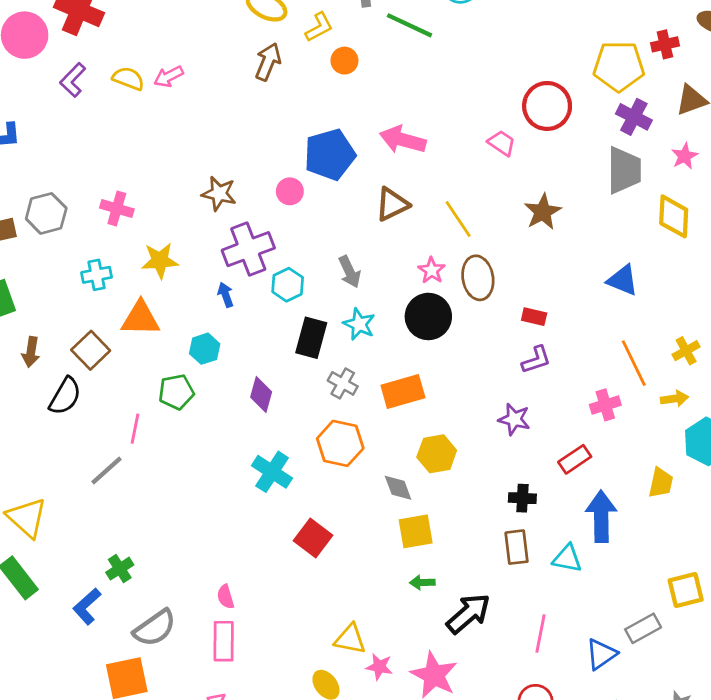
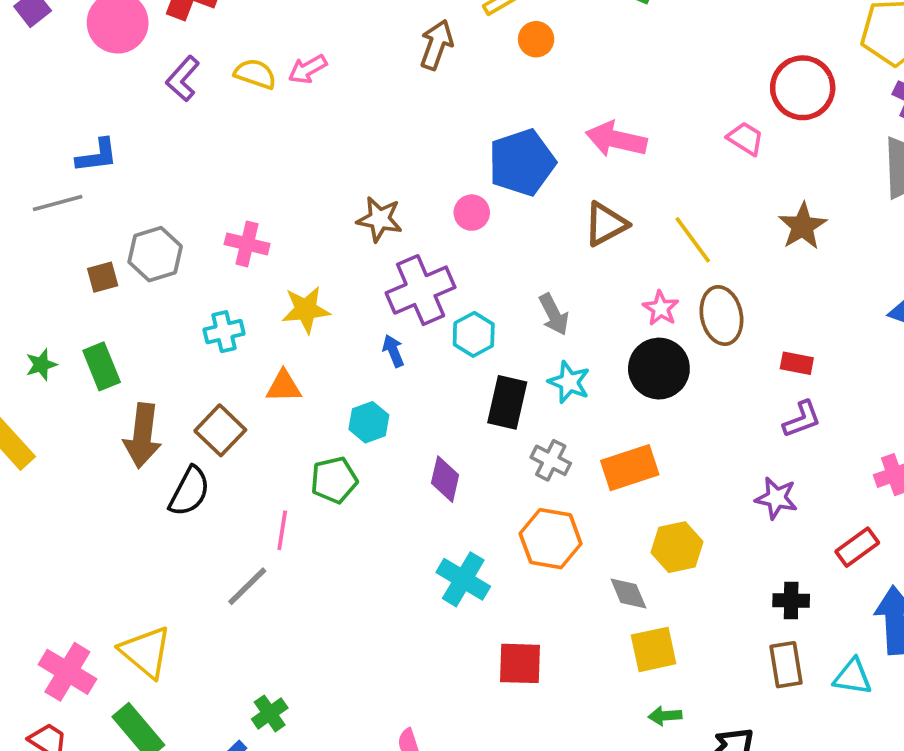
orange triangle: (141, 319) -> (284, 386), size x0.7
brown arrow: (31, 352) -> (142, 436), size x1.6
red square: (313, 538) -> (520, 663), turned -33

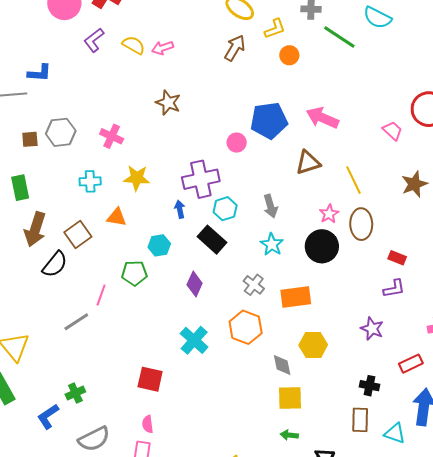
brown star: (379, 219) -> (168, 103), moved
black rectangle: (507, 402) -> (212, 240), moved, turned -72
red square: (520, 663) -> (150, 379), moved

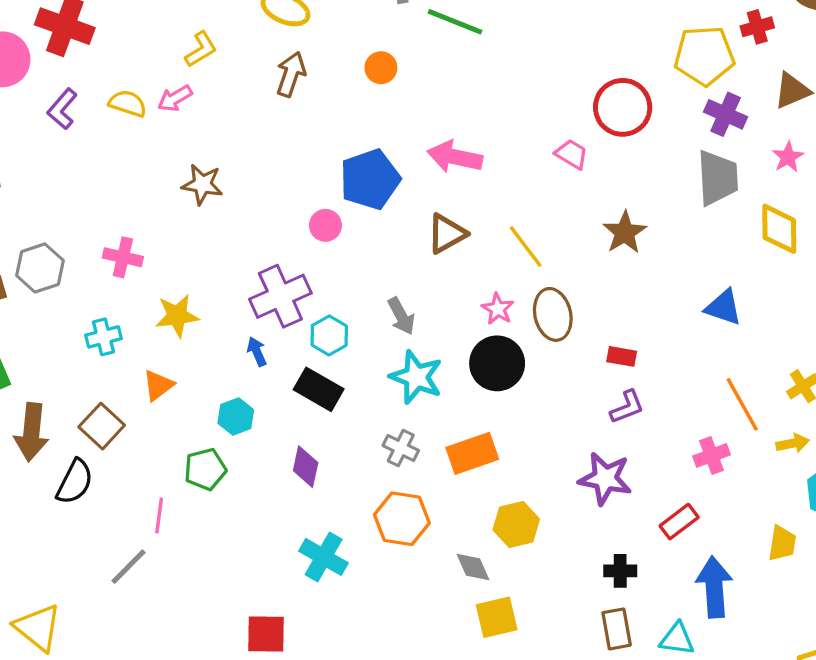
yellow L-shape: (275, 29) -> (201, 49), moved
orange triangle: (117, 217) -> (158, 385), turned -35
cyan star: (272, 244) -> (416, 377), size x1.4
purple star: (372, 329) -> (605, 479), size x1.4

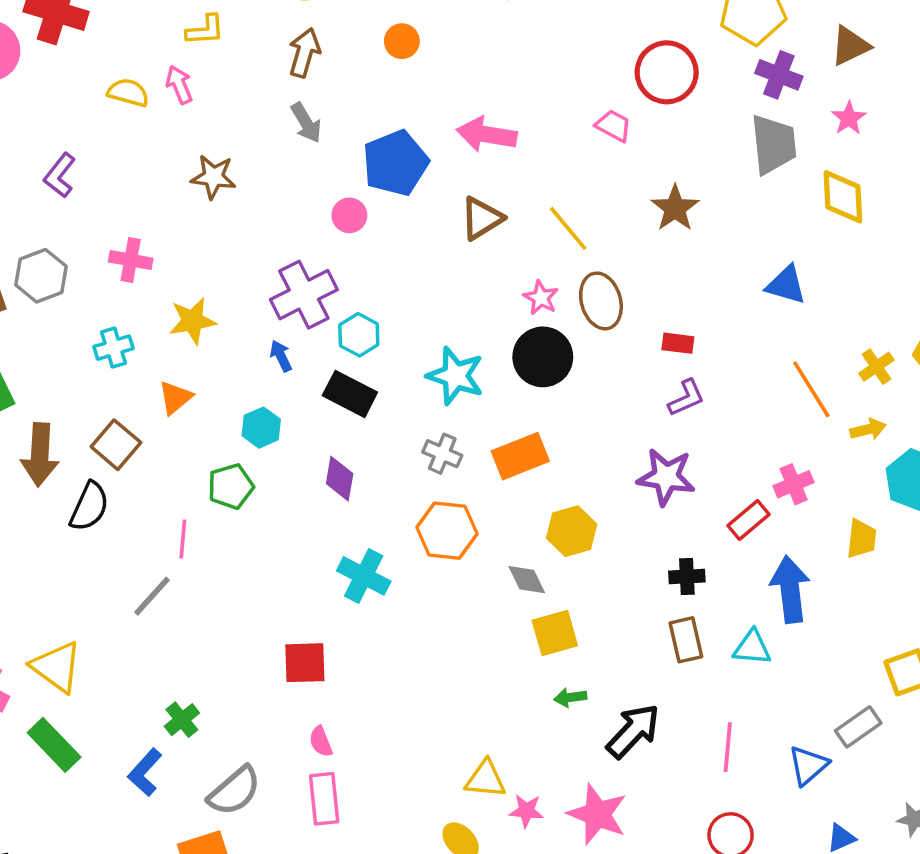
yellow L-shape: (201, 49) -> (205, 30), turned 30
pink arrow: (175, 98) -> (179, 85), turned 100
purple L-shape: (62, 109) -> (60, 175), moved
gray arrow: (401, 316) -> (306, 123), moved
pink cross: (712, 455) -> (794, 484), moved

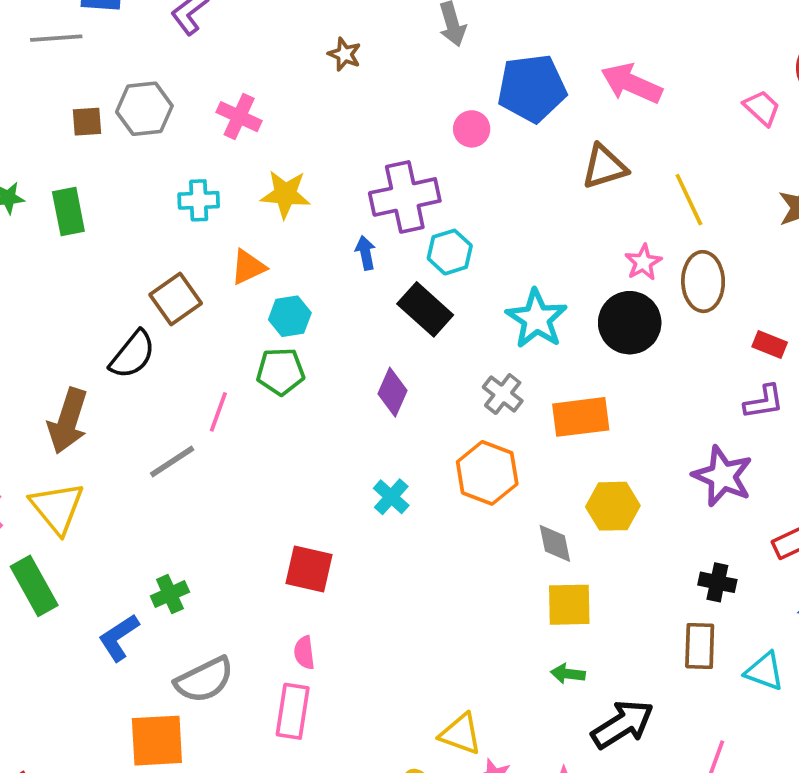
brown star: (213, 177) -> (344, 54), size x0.7
cyan hexagon: (261, 428) -> (290, 316), moved
brown arrow: (40, 455) -> (68, 421), moved
cyan cross: (364, 576) -> (391, 497), size x0.7

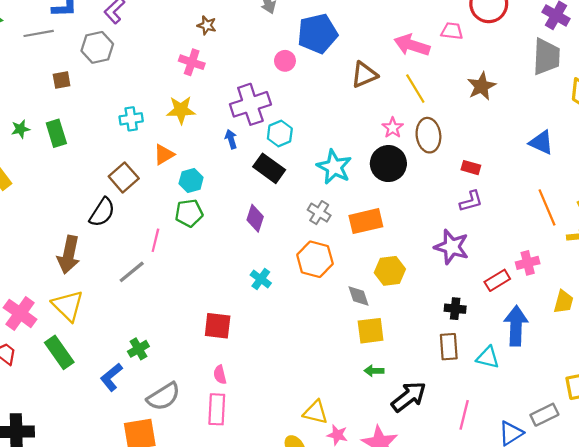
pink arrow: (632, 83) -> (412, 45), moved
pink trapezoid: (762, 108) -> (452, 31), turned -30
gray hexagon: (144, 109) -> (97, 47), moved
pink cross: (239, 117) -> (192, 62), moved

